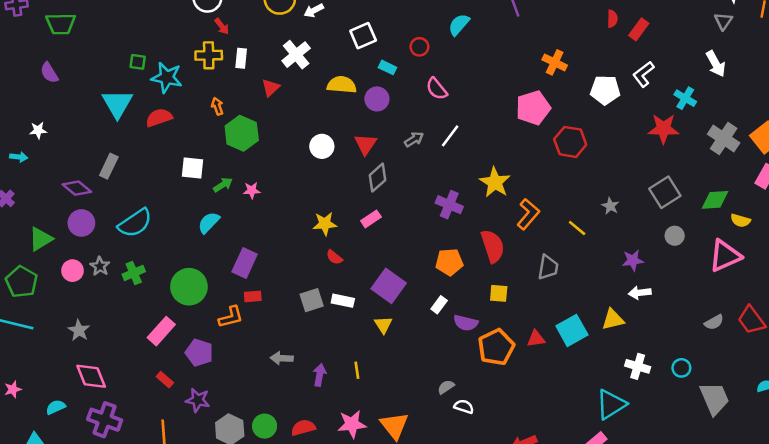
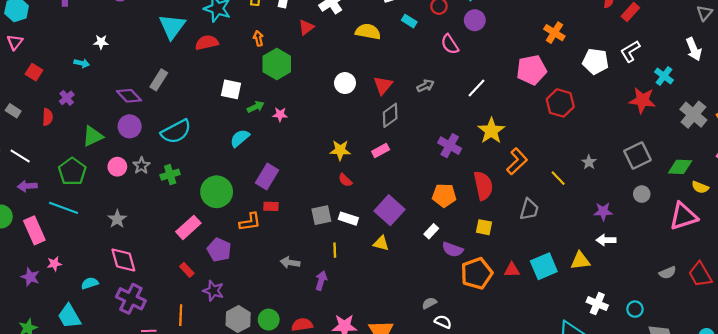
purple circle: (377, 99) -> (475, 20), moved
white line: (450, 136) -> (477, 88), moved
yellow triangle: (383, 325) -> (381, 243), turned -49
yellow line: (357, 370) -> (335, 250), moved

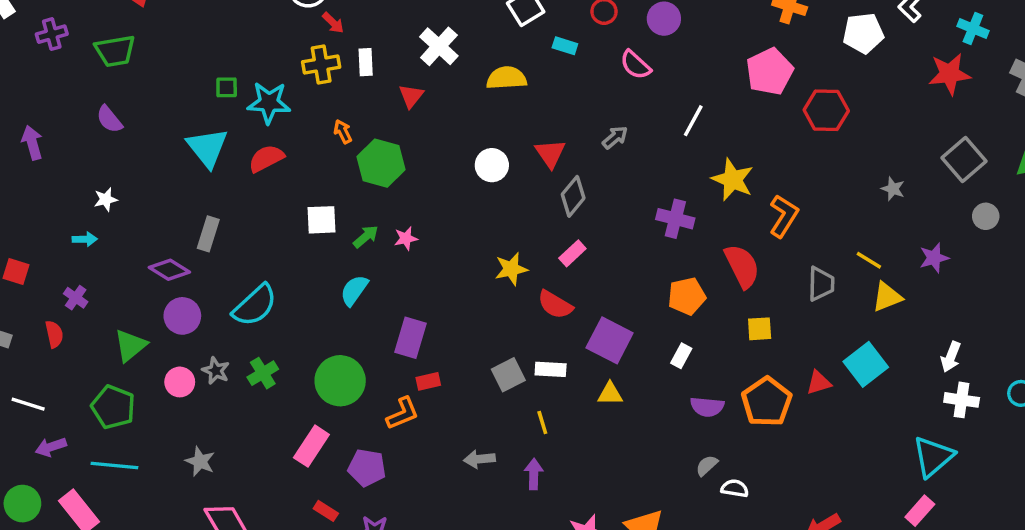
yellow line: (558, 178) -> (869, 260), moved
red semicircle: (345, 180) -> (555, 305), moved, size x1.5
white arrow: (606, 240) -> (951, 357), moved, turned -54
purple semicircle: (453, 249) -> (707, 407), moved
yellow triangle: (580, 261) -> (887, 297), moved

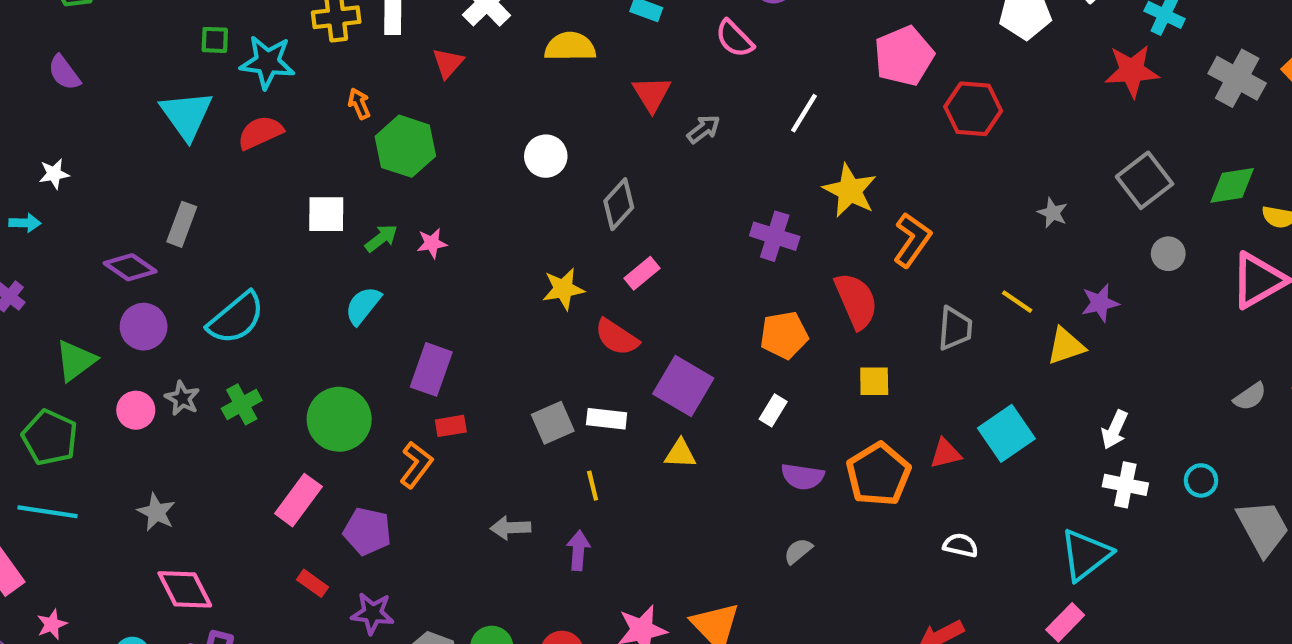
red triangle: (550, 154) -> (652, 94), moved
gray diamond: (573, 196) -> (619, 204), moved
yellow triangle: (887, 297) -> (1066, 346), moved
orange L-shape: (403, 413) -> (416, 465), turned -33
white semicircle: (735, 488) -> (961, 545), moved

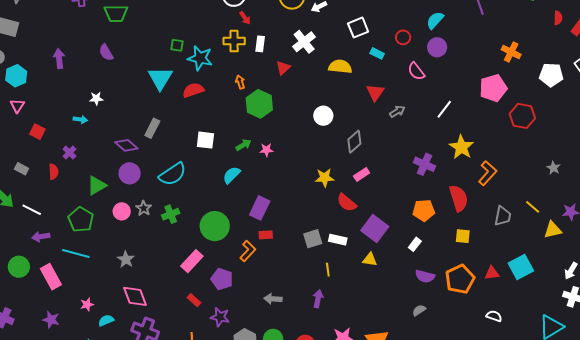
white square: (326, 214) -> (205, 140), moved
gray arrow: (510, 528) -> (273, 299), moved
pink star: (52, 624) -> (87, 304), moved

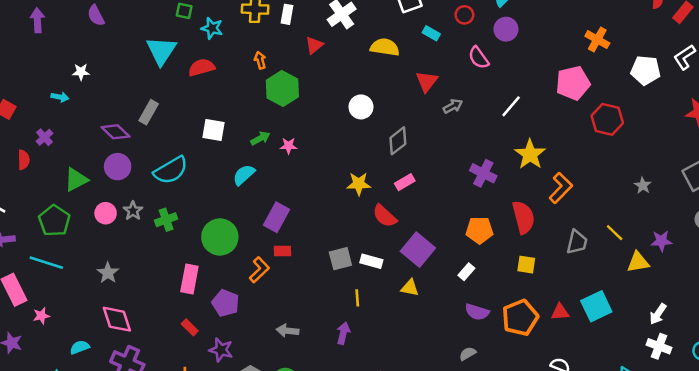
cyan star: (200, 58) -> (212, 28), size x0.7
pink rectangle: (192, 261) -> (189, 279), turned -35
pink star: (87, 304) -> (41, 316), moved

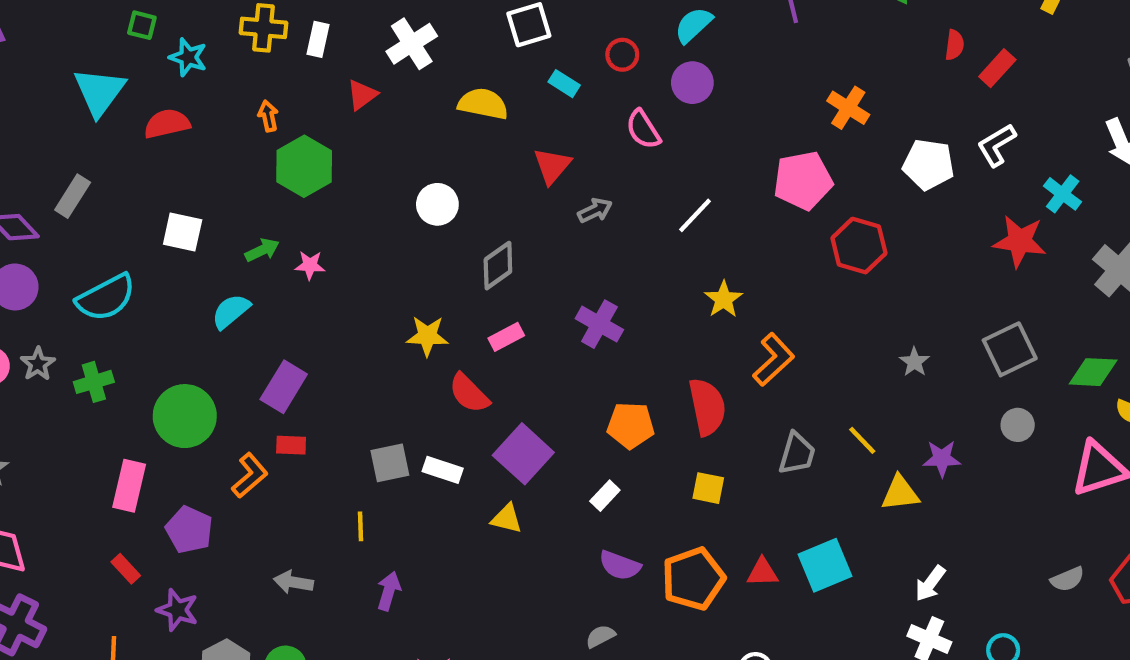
yellow star: (530, 154) -> (724, 299), size x0.7
purple cross: (483, 173) -> (599, 324), moved
yellow line: (357, 298) -> (360, 526), moved

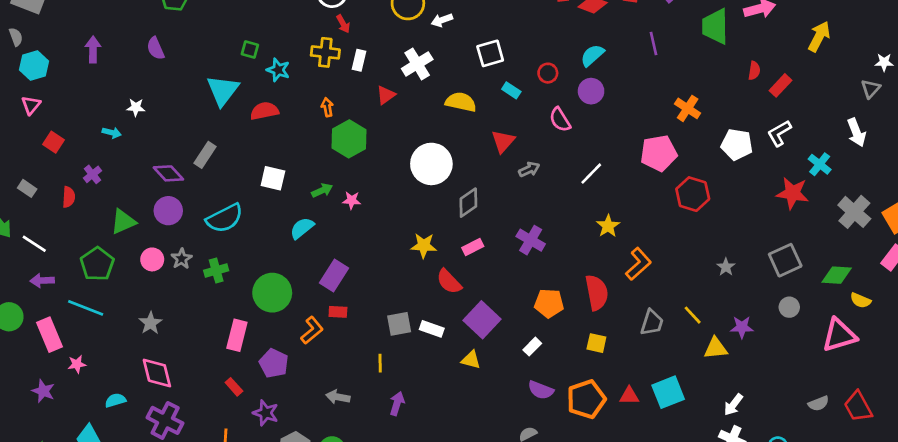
white circle: (437, 204) -> (431, 164), size x1.6

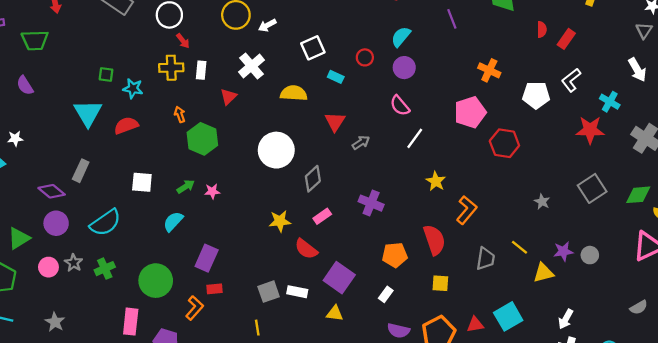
pink semicircle: (560, 120) -> (400, 106), moved
gray circle: (789, 307) -> (590, 255), moved

